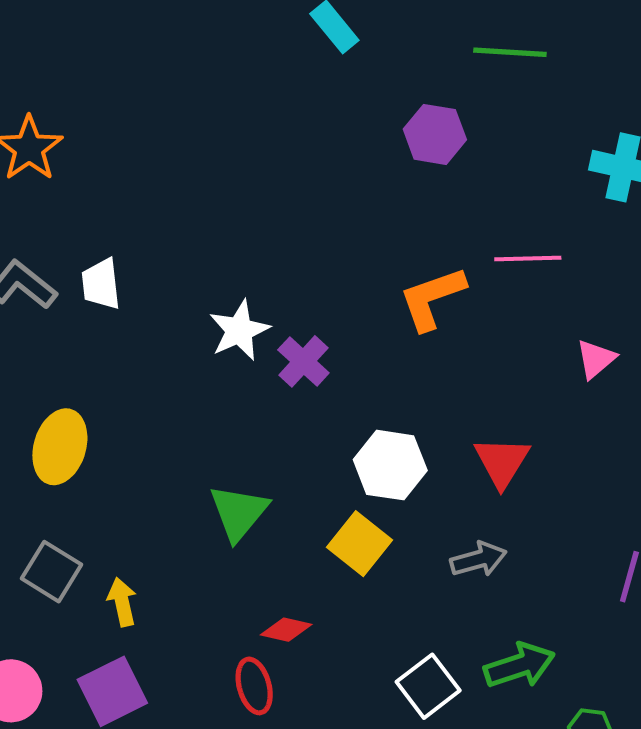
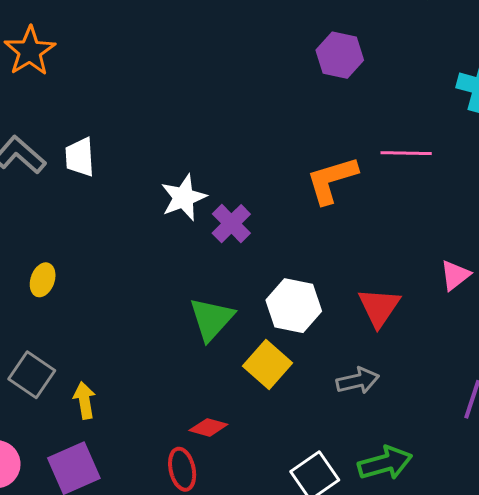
pink triangle: (596, 359) -> (455, 275), moved
yellow ellipse: (60, 447) -> (43, 280), size x0.6
green triangle: (239, 512) -> (211, 319), moved

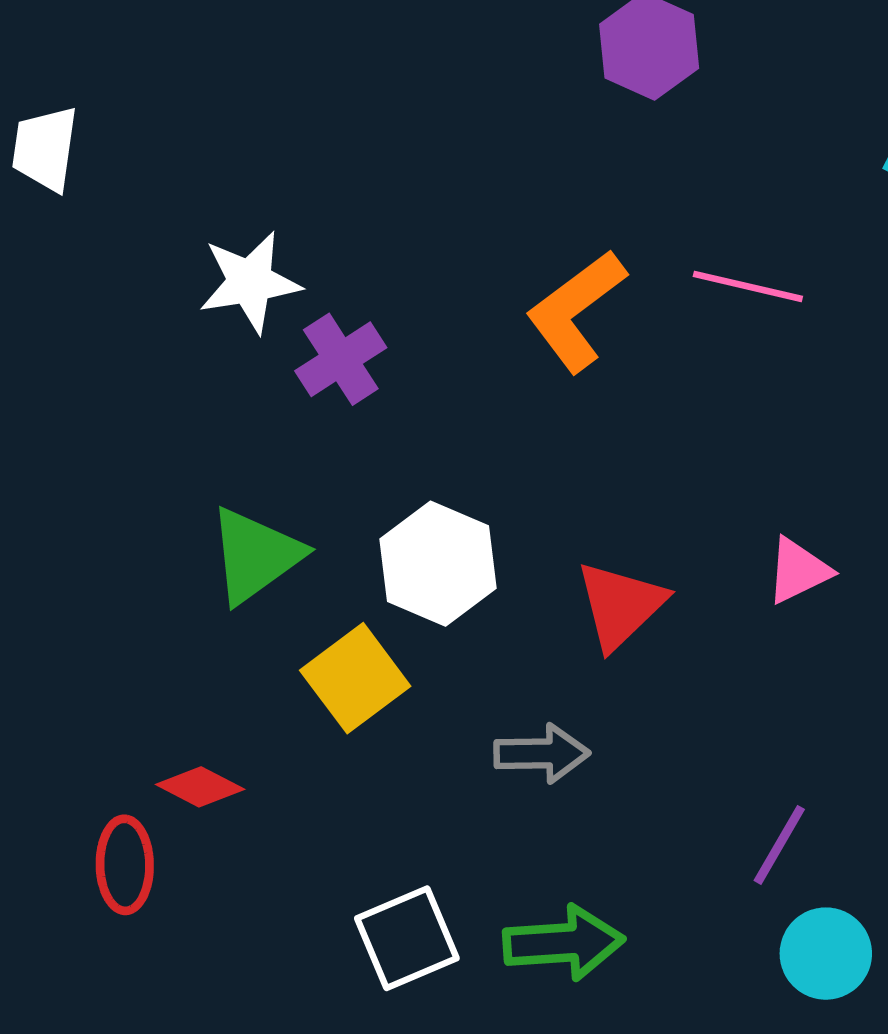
orange L-shape: (332, 180) -> (576, 311), turned -32

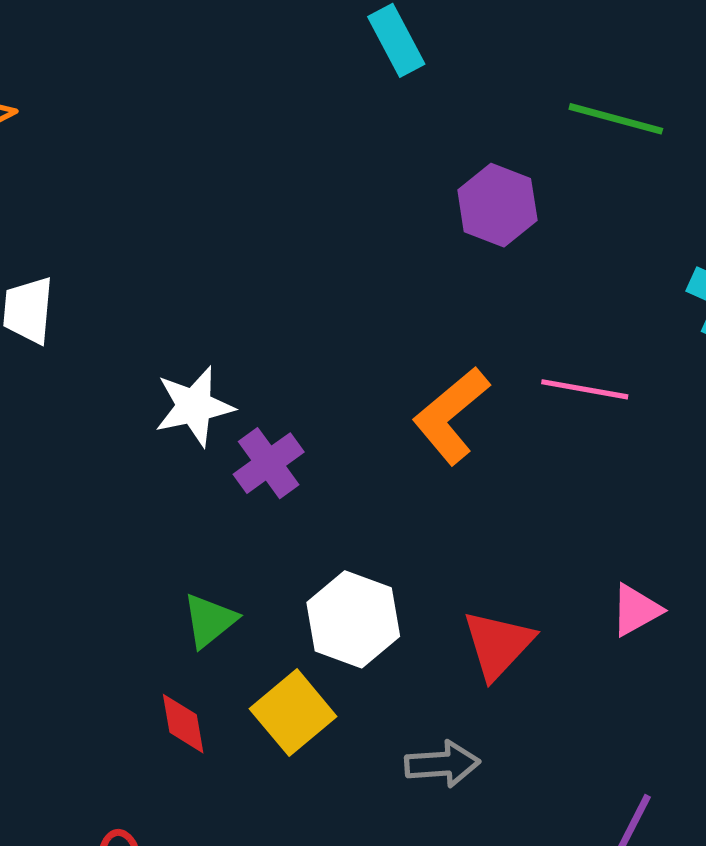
green triangle: (255, 555) -> (210, 620), size x0.7
red diamond: (200, 787) -> (183, 724), moved, turned 56

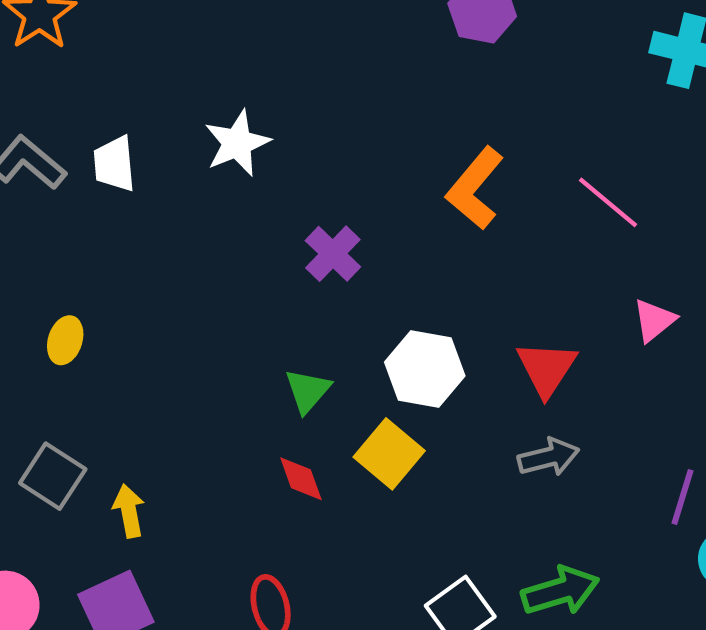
pink line: (585, 389) -> (608, 202), moved, turned 40
white star: (194, 406) -> (237, 143), moved
gray arrow: (442, 764) -> (549, 457), moved

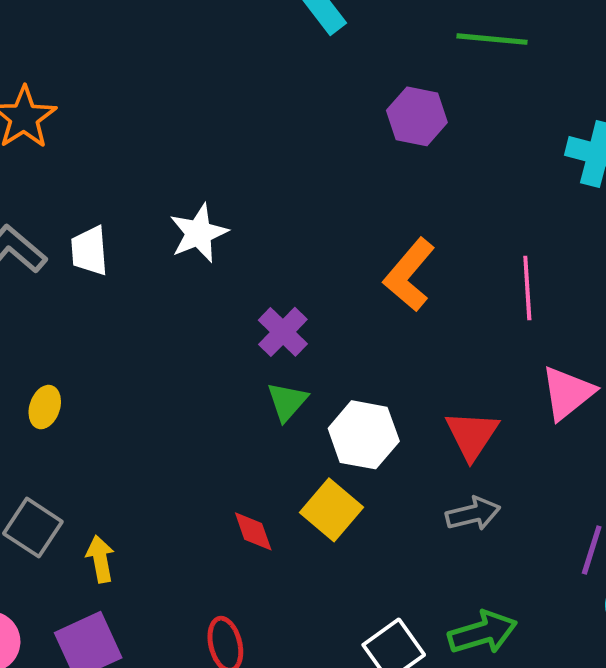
pink line: (608, 202) -> (527, 288), turned 46
pink triangle: (654, 320) -> (568, 393), size x1.4
green triangle: (308, 391) -> (287, 402), moved

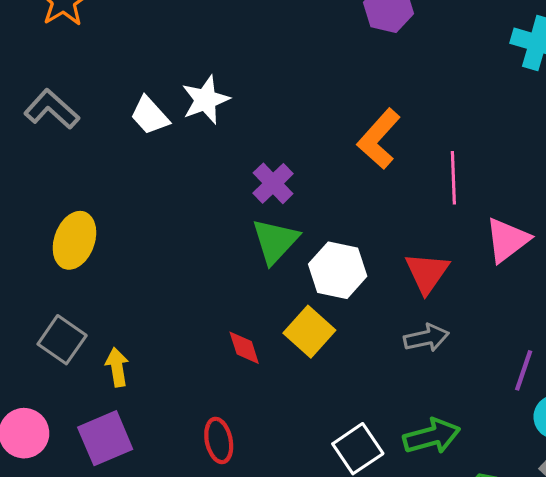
white trapezoid: (89, 251) -> (150, 115), moved, turned -39
pink line: (527, 288) -> (453, 178), moved
green triangle: (287, 402) -> (275, 241), size x1.4
yellow ellipse: (45, 407) -> (74, 240), size x1.6

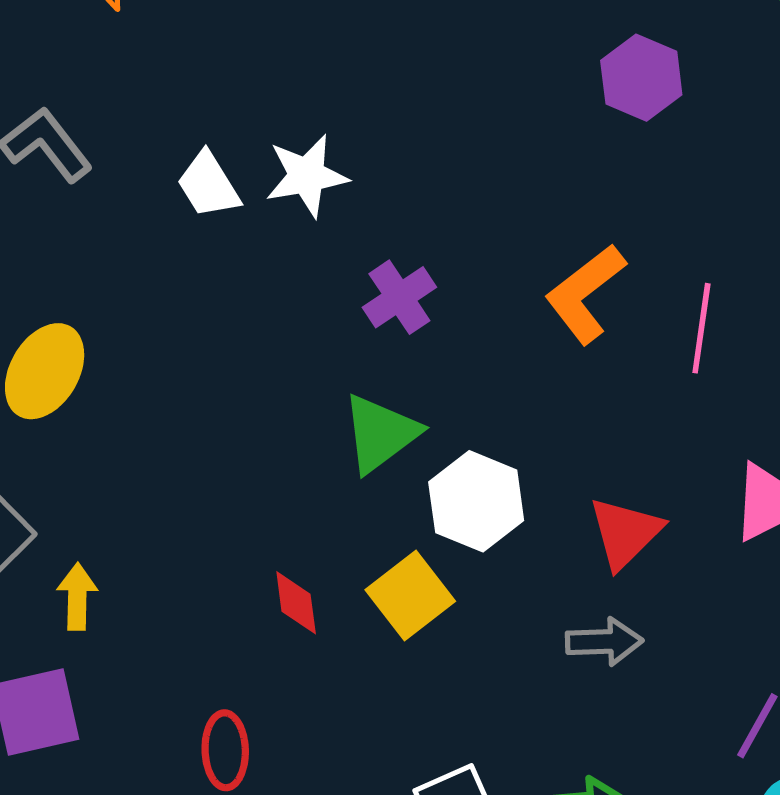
pink line: (453, 178) -> (701, 328), moved
purple cross: (273, 183) -> (399, 297), moved

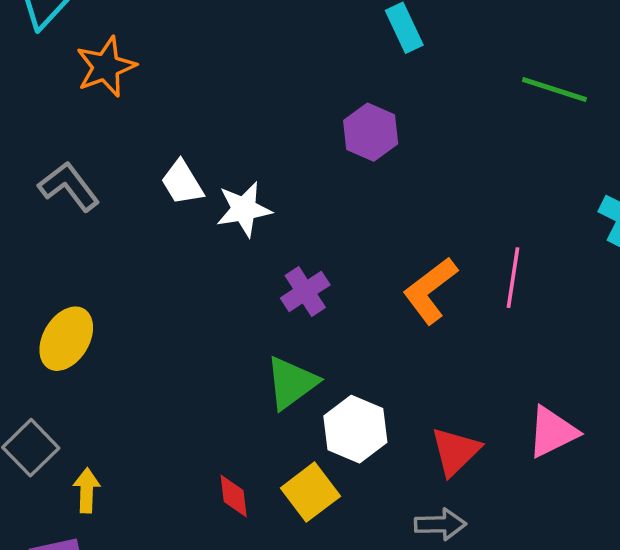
purple hexagon: (641, 78) -> (371, 132), moved
white trapezoid: (208, 185) -> (182, 183), moved
pink line: (701, 328) -> (513, 278), moved

